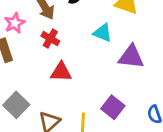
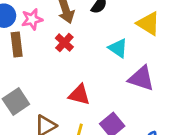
red triangle: (61, 72) -> (79, 95), moved

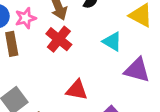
red cross: (64, 43) -> (59, 39), size x1.4

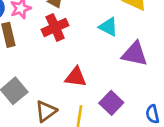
red cross: (59, 39) -> (55, 27), turned 30

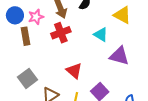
red triangle: (76, 77) -> (74, 71), turned 30

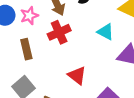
brown rectangle: (26, 36) -> (26, 49), moved

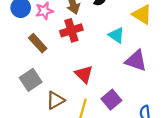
brown rectangle: (26, 49) -> (38, 43), turned -36

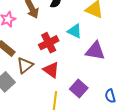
red cross: (71, 30) -> (49, 43), moved
brown triangle: (55, 100) -> (25, 65), moved

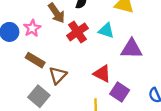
red cross: (49, 43) -> (77, 32), moved
red triangle: (51, 70) -> (102, 74), moved

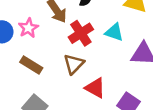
red triangle: (102, 74) -> (95, 88), moved
brown triangle: (58, 75) -> (74, 64), moved

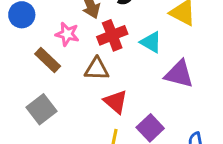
pink star: (28, 28) -> (67, 34), moved, turned 30
brown triangle: (74, 64) -> (97, 69), turned 35

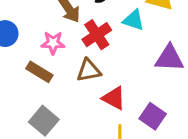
cyan triangle: (151, 42) -> (134, 20), moved

